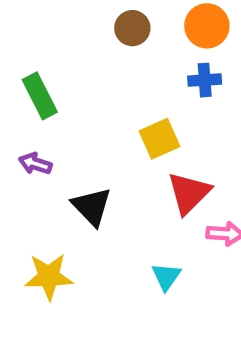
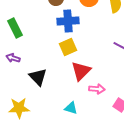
blue cross: (205, 80) -> (68, 21), moved, size x1.5
cyan triangle: (166, 277) -> (71, 108), turned -48

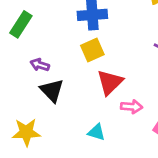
green rectangle: (15, 28) -> (21, 24), turned 60
purple arrow: (13, 58) -> (40, 65), moved

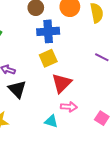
pink arrow: (131, 107) -> (69, 107), moved

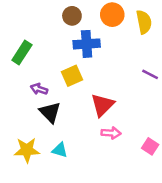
yellow square: (48, 58) -> (72, 76), moved
cyan triangle: (51, 121) -> (60, 150), moved

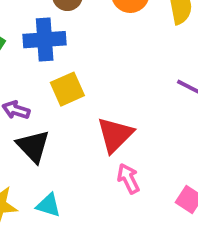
blue cross: (87, 44) -> (45, 40), moved
pink arrow: (111, 133) -> (128, 179), turned -120

